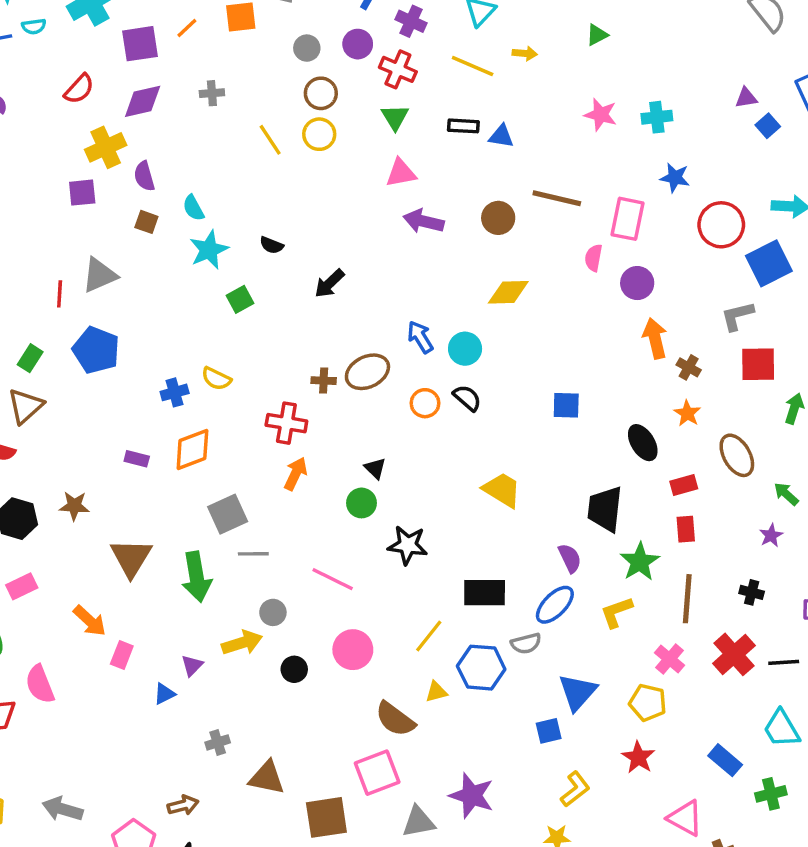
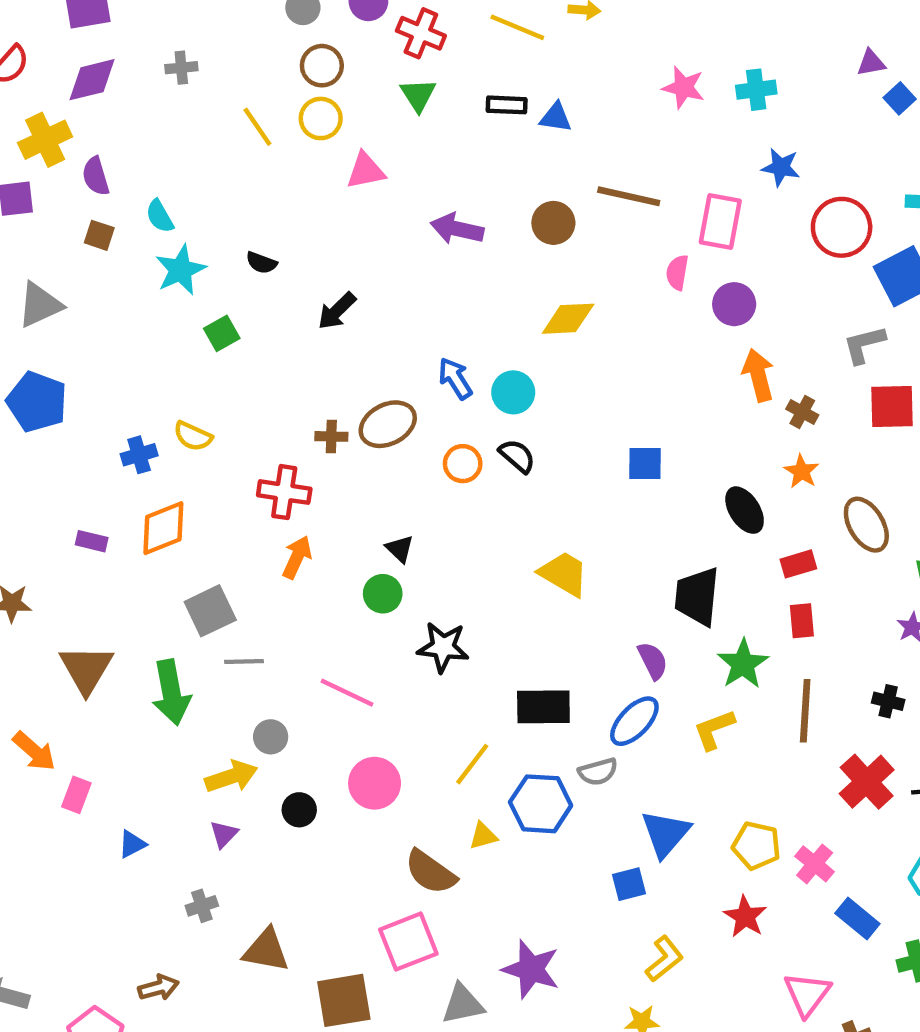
pink triangle: (401, 173) -> (366, 171), moved
pink cross: (670, 659) -> (815, 864), moved
purple triangle: (192, 665) -> (224, 834), moved
pink triangle: (685, 818) -> (807, 994), turned 39

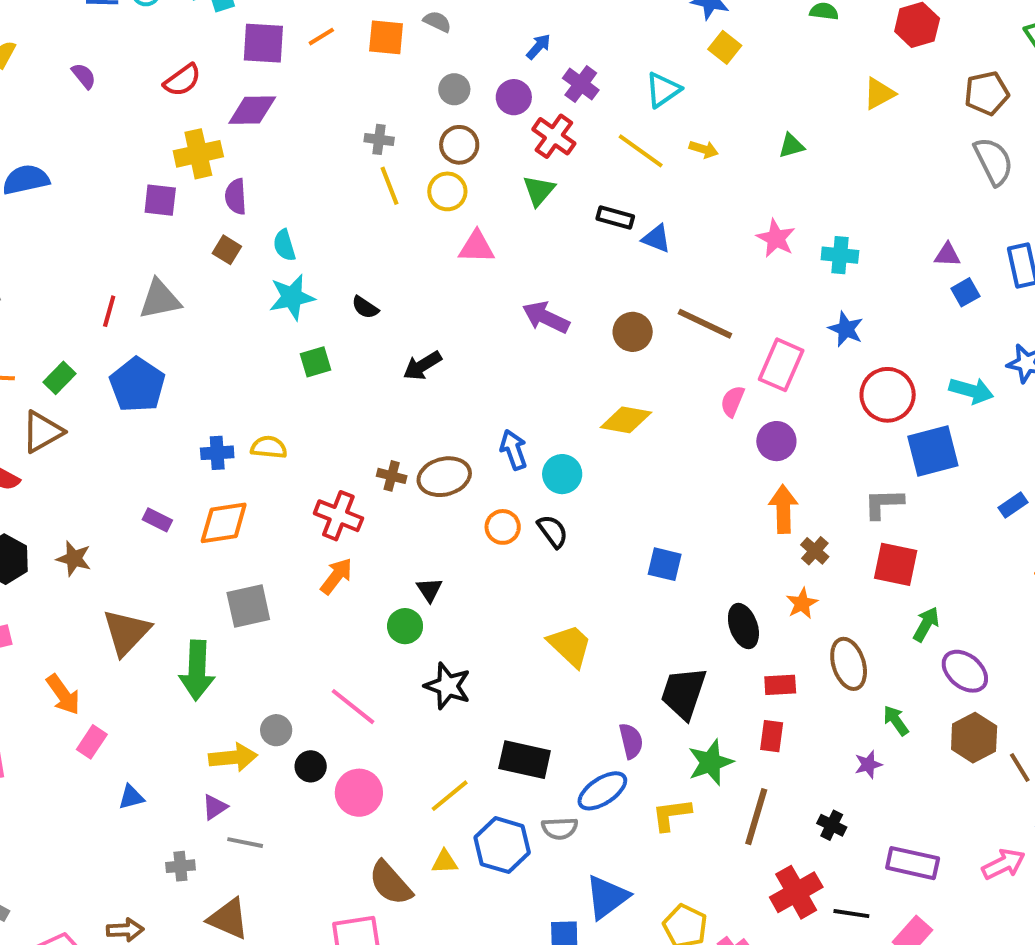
gray cross: (181, 68) -> (379, 139), moved
yellow semicircle: (193, 436) -> (269, 447), turned 148
gray line: (244, 662) -> (245, 843), moved
black circle: (299, 810) -> (311, 766), moved

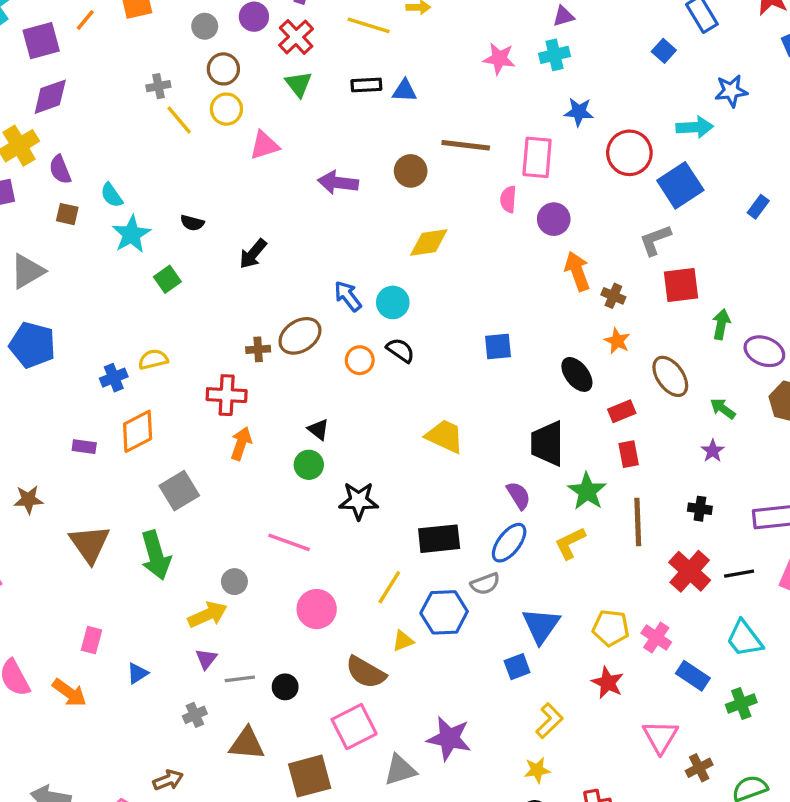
red cross: (554, 136) -> (296, 37), turned 30
purple triangle: (947, 255) -> (564, 16), moved
orange arrow: (63, 695) -> (69, 693), moved
black circle: (311, 766) -> (285, 687), moved

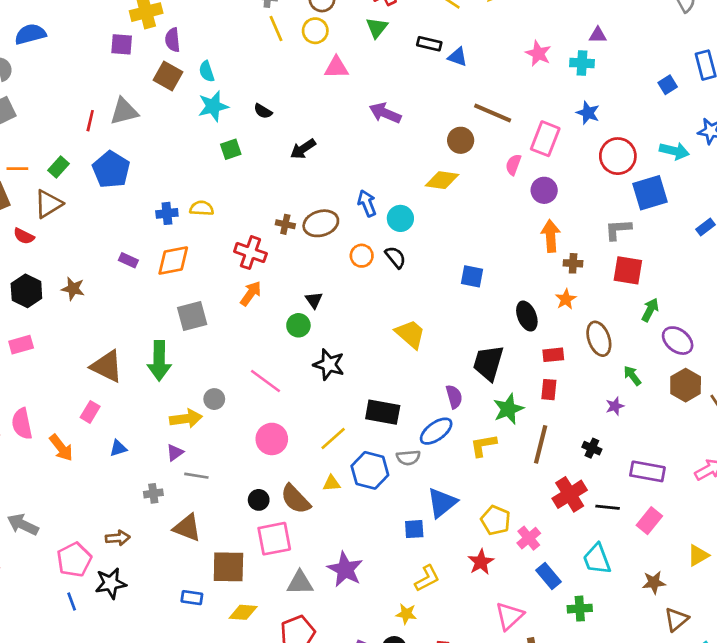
brown circle: (411, 171) -> (461, 140), moved
brown square: (67, 214) -> (168, 76), size x1.5
brown cross: (613, 296) -> (573, 263), turned -36
brown triangle: (90, 544) -> (107, 366), moved, turned -45
black circle: (285, 687) -> (259, 500), moved

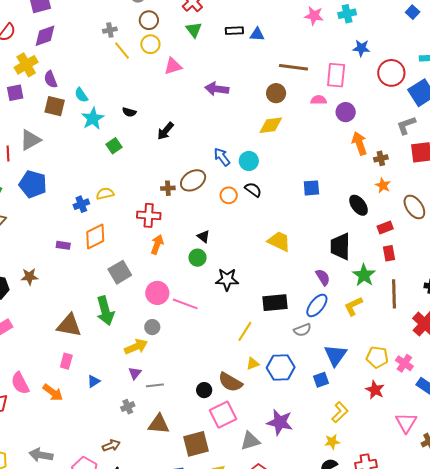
pink semicircle: (513, 165) -> (319, 100), turned 84
pink circle: (272, 439) -> (157, 293), moved
blue hexagon: (370, 470) -> (281, 368), moved

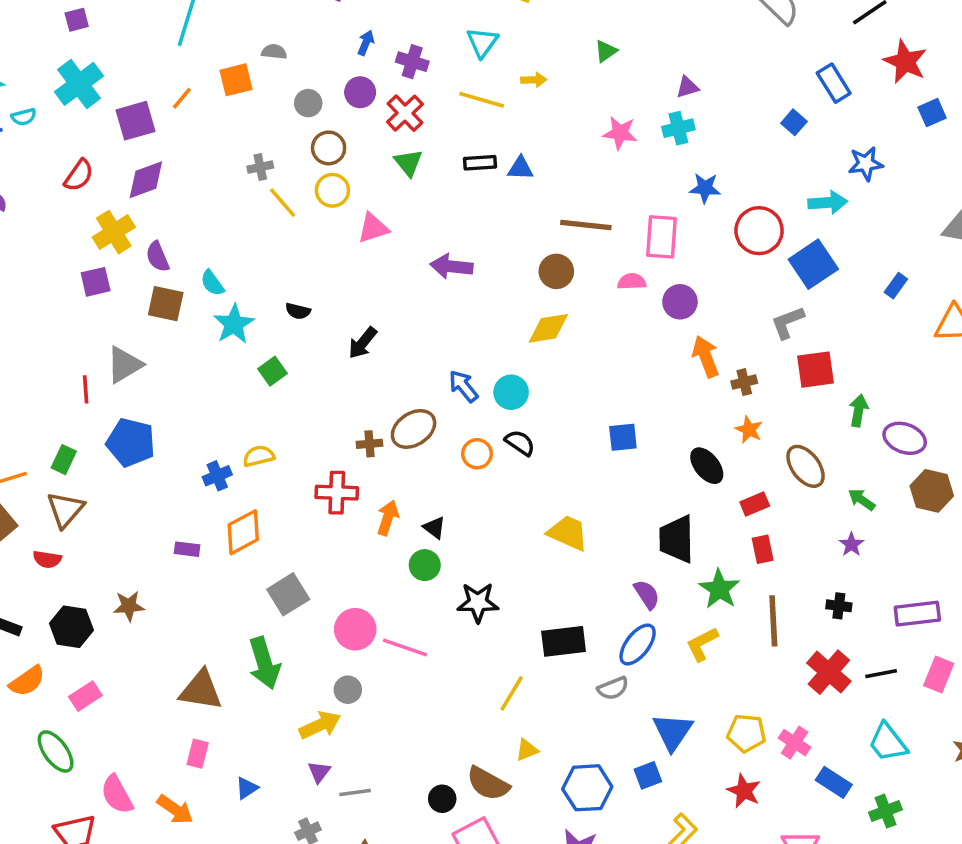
orange arrow: (157, 244) -> (388, 518), moved
blue hexagon: (281, 368) -> (587, 788), moved

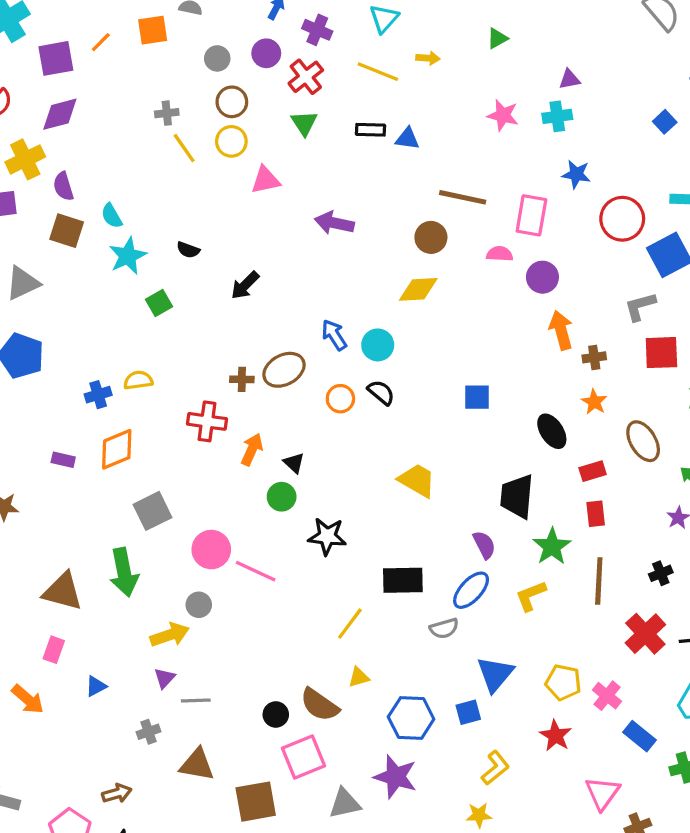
black cross: (839, 606) -> (661, 573), turned -35

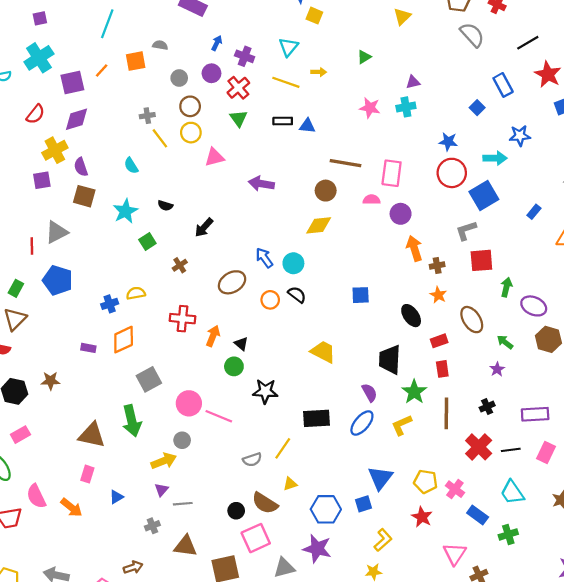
blue star: (576, 174) -> (448, 142), moved
cyan semicircle: (112, 216) -> (131, 166), moved
brown cross: (242, 379) -> (180, 265), moved, turned -32
gray semicircle: (444, 628) -> (252, 460), moved

